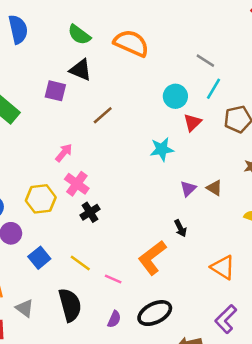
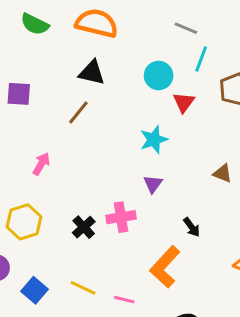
black triangle: (81, 70) -> (92, 73), moved
pink cross: (77, 184) -> (121, 217), moved, turned -35
purple triangle: (188, 189) -> (153, 184), moved

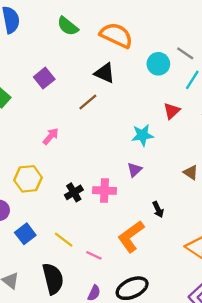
cyan circle: (159, 76) -> (158, 64), moved
purple square: (19, 94) -> (44, 78), turned 36

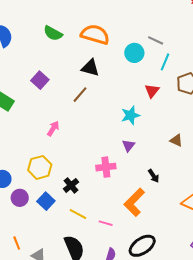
black cross: (74, 192) -> (71, 185), moved
blue square: (25, 234) -> (46, 201), moved

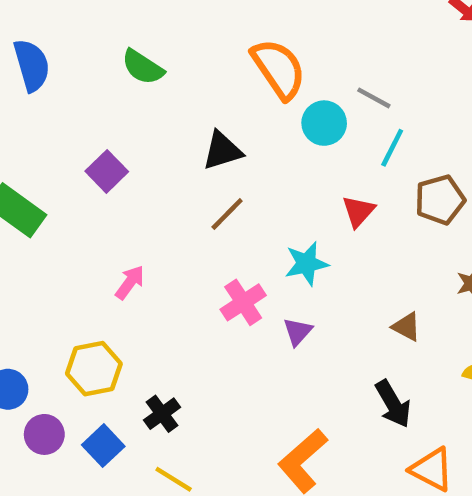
orange semicircle: (95, 34) -> (279, 69), moved, turned 36
black triangle: (90, 68) -> (222, 151), turned -36
brown line: (80, 95) -> (227, 214), moved
pink cross: (106, 167) -> (243, 302), moved, turned -30
black arrow: (154, 176) -> (393, 404), moved, size x1.5

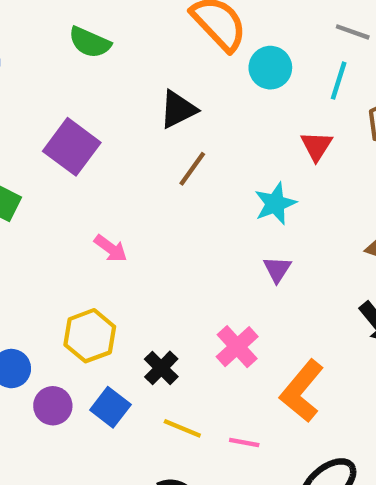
gray line: (374, 98) -> (353, 32), moved
purple square: (107, 171) -> (72, 147), size x1.4
pink arrow: (130, 282) -> (111, 248), turned 100
pink cross: (243, 302) -> (237, 347), moved

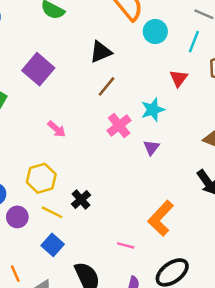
pink cross: (237, 347) -> (119, 125), moved
blue square: (110, 407) -> (53, 245), moved
yellow line: (182, 428) -> (52, 212), moved

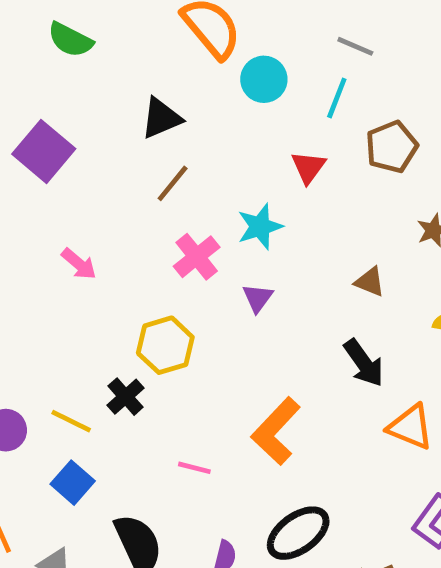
yellow hexagon: (41, 178) -> (165, 345), moved
pink line: (126, 245) -> (194, 468), moved

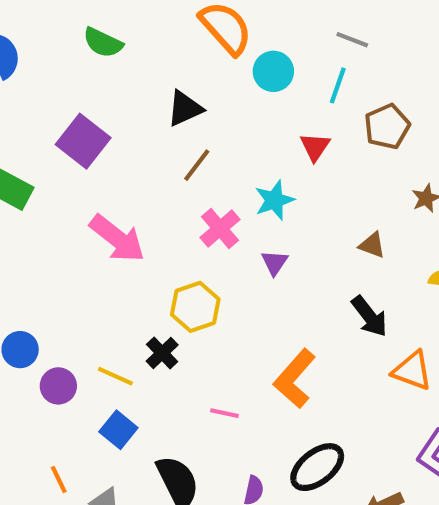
pink arrow: (79, 264) -> (117, 238), size x1.8

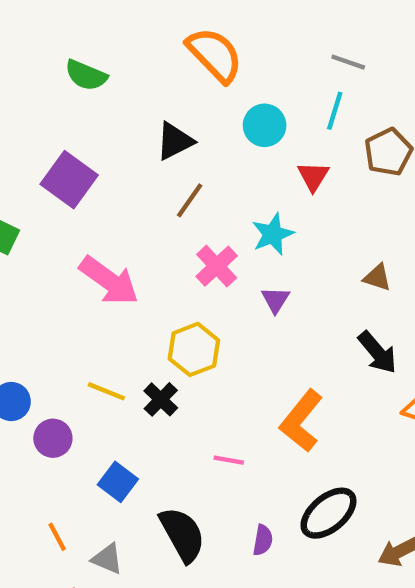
cyan circle: (273, 71) -> (265, 125), moved
yellow line: (115, 376) -> (106, 391), moved

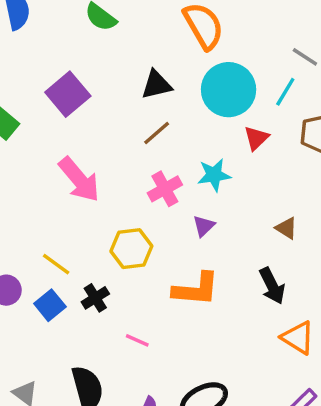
cyan circle: (265, 125) -> (229, 90), size x1.6
black cross: (161, 399) -> (95, 298), moved
orange L-shape: (301, 421) -> (196, 289), moved, turned -138
blue square: (118, 482) -> (50, 305), moved

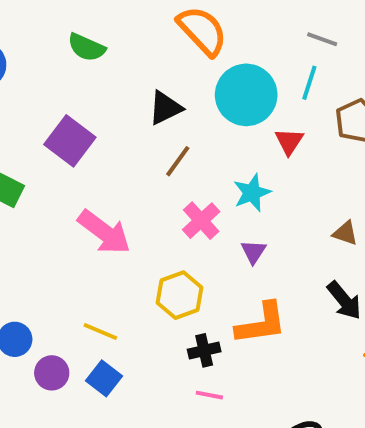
black cross: (95, 298) -> (204, 350), moved, turned 32

